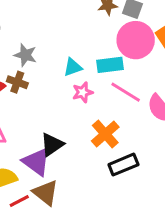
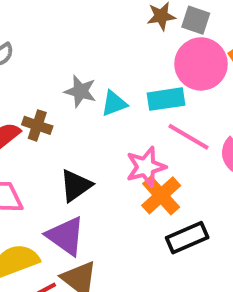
gray star: (25, 55) -> (80, 91), moved
pink star: (83, 92) -> (146, 167), moved, size x1.4
black triangle: (52, 145) -> (76, 186), moved

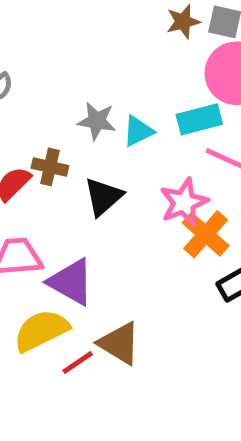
black triangle: (76, 186) -> (103, 197), moved
purple triangle: (66, 236) -> (71, 282), moved

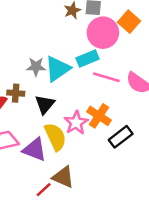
cyan triangle: (138, 131) -> (58, 69), size x1.6
pink star: (184, 202) -> (76, 123), moved
yellow semicircle: (41, 330) -> (55, 137), moved, turned 100

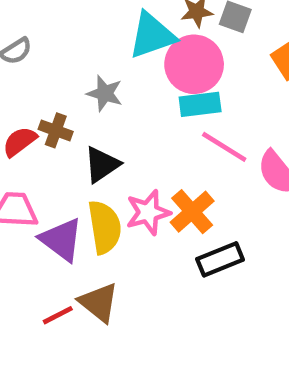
pink circle: (103, 33) -> (194, 64), moved
cyan triangle: (58, 69) -> (152, 35), moved

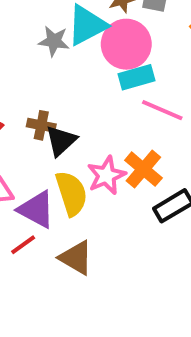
gray star: (105, 93) -> (54, 41), moved
brown cross: (56, 130) -> (41, 125), moved
red line: (58, 315) -> (23, 245), moved

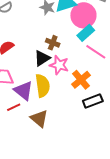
cyan rectangle: (136, 77) -> (86, 33), turned -36
brown cross: (41, 125) -> (53, 43), moved
pink star: (106, 175) -> (59, 65), moved, turned 30

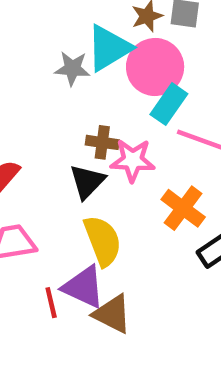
pink star: (59, 65) -> (133, 160), moved
purple triangle: (24, 91) -> (84, 287), moved
red line: (14, 107) -> (51, 303), turned -64

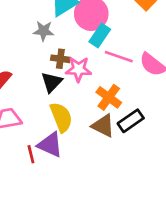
gray star: (72, 68) -> (43, 31), moved
brown triangle: (112, 314) -> (103, 126), moved

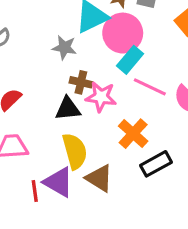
black triangle: (52, 82) -> (68, 109), turned 35
brown triangle: (103, 126) -> (99, 178), moved

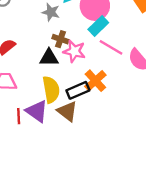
black rectangle: (156, 164) -> (78, 90), moved

